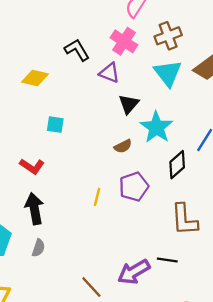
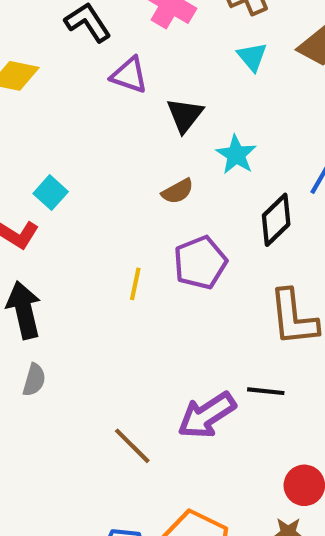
purple triangle: (109, 73) -> (129, 75), moved
cyan triangle: (168, 73) -> (252, 57), size x0.6
cyan square: (55, 125) -> (51, 193), moved, turned 36
cyan star: (156, 127) -> (236, 155), size x0.7

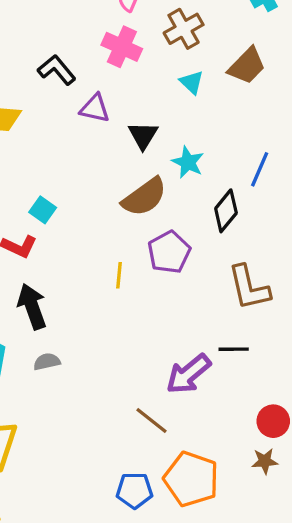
brown semicircle: (178, 191) -> (144, 197), size x1.8
gray semicircle: (34, 380) -> (47, 362), turned -112
brown line: (132, 446) -> (152, 421), moved

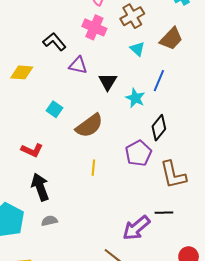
blue line: (260, 169) -> (159, 81), moved
brown semicircle: (144, 197) -> (89, 126), moved
cyan square: (43, 210) -> (54, 109), moved
purple pentagon: (169, 252) -> (138, 153), moved

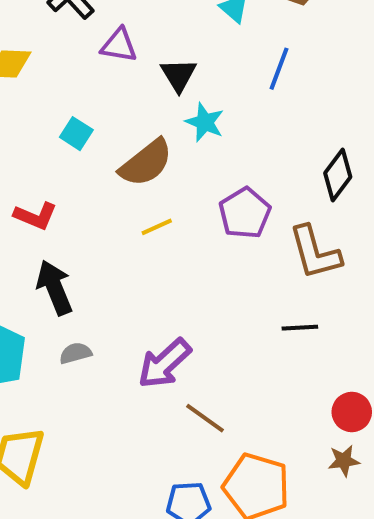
cyan star: (135, 98) -> (205, 122), moved
black diamond: (159, 128) -> (338, 175), moved
yellow line: (93, 168) -> (157, 227), moved, turned 63
purple arrow: (136, 228) -> (164, 363), moved

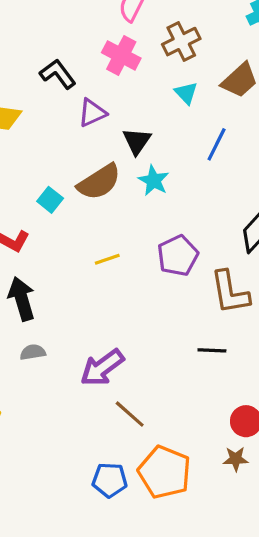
purple triangle: (119, 45) -> (92, 113), turned -40
cyan square: (76, 134) -> (50, 200), moved
brown semicircle: (146, 163) -> (99, 182), moved

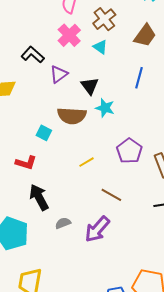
pink cross: (121, 55) -> (69, 35), turned 30
cyan triangle: (186, 93) -> (100, 47), moved
brown semicircle: (99, 182) -> (72, 116), turned 48
gray semicircle: (33, 352) -> (63, 223), moved
brown line: (130, 414) -> (111, 195), moved

